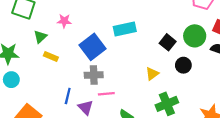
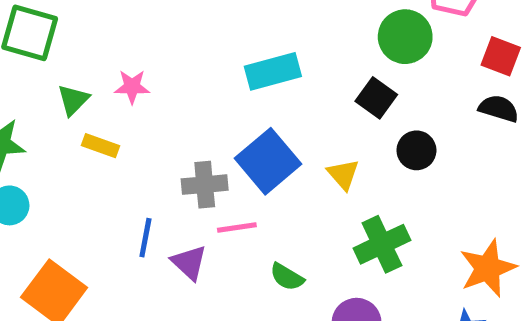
pink star: (64, 21) -> (132, 87), moved
green circle: (195, 36) -> (405, 37), moved
blue square: (93, 47) -> (268, 161), moved
yellow triangle: (152, 74) -> (343, 174), turned -32

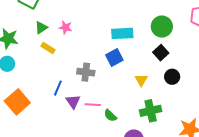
green circle: (405, 37) -> (162, 27), moved
blue square: (268, 161) -> (114, 57), moved, size x0.7
pink line: (237, 228) -> (93, 105), moved

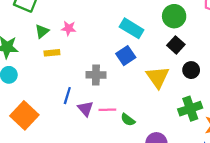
cyan rectangle: (122, 33) -> (132, 28), turned 40
yellow rectangle: (48, 48) -> (52, 53), turned -32
yellow triangle: (141, 80) -> (158, 77), size x1.6
green cross: (151, 111) -> (190, 109), moved

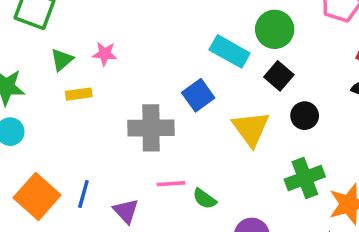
cyan rectangle: (132, 28) -> (230, 51), moved
gray cross: (96, 75) -> (151, 128), size x1.4
blue line: (67, 96) -> (83, 194), moved
purple triangle: (85, 109) -> (126, 211), moved

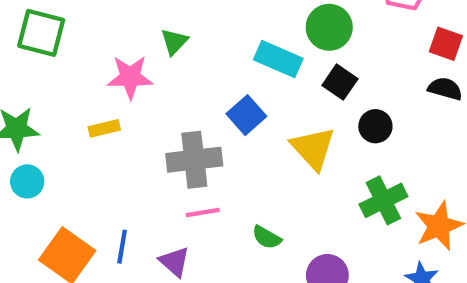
pink star: (105, 54) -> (130, 77), size x1.5
green triangle: (62, 60) -> (174, 42), moved
pink line: (171, 184) -> (203, 212), moved

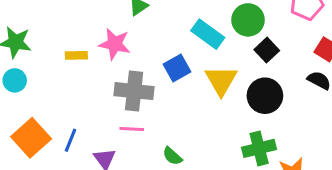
pink star: (130, 77) -> (115, 44), moved
black square: (340, 82) -> (267, 50), moved
black circle: (375, 126) -> (265, 96), size x1.5
yellow triangle: (313, 148) -> (221, 80), moved

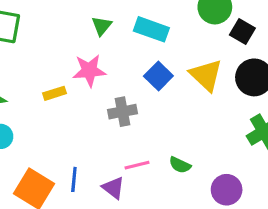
cyan rectangle: (208, 34) -> (151, 29), moved
gray cross: (134, 91) -> (123, 112), size x0.7
pink line: (132, 129) -> (137, 165), moved

